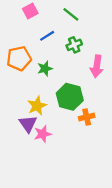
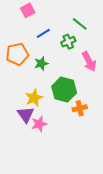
green line: (71, 14) -> (80, 24), moved
pink arrow: (97, 66) -> (89, 61), turned -36

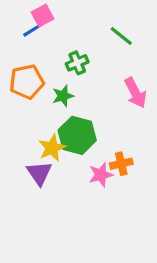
blue line: (43, 33) -> (33, 30), moved
green cross: (68, 42) -> (77, 63), moved
green hexagon: (64, 90) -> (77, 135), moved
pink star: (39, 124) -> (101, 175), moved

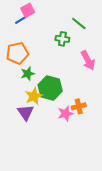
green cross: (77, 63) -> (62, 39), moved, turned 32
green star: (63, 96) -> (28, 74), moved

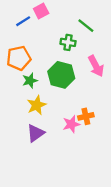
pink square: (28, 10) -> (41, 11), moved
green hexagon: (50, 88) -> (61, 75), moved
purple triangle: (26, 113) -> (35, 133), moved, turned 30

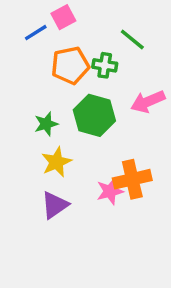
orange pentagon: (19, 58) -> (70, 65), moved
pink arrow: (96, 66) -> (148, 102), turned 95
orange cross: (86, 116) -> (132, 179), size x1.5

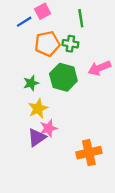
green line: (132, 39) -> (81, 18), moved, turned 42
orange cross: (132, 179) -> (89, 153), moved
pink star: (110, 191) -> (48, 128), moved

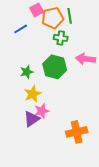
blue line: (24, 22) -> (21, 29), moved
orange pentagon: (47, 44) -> (53, 18), moved
pink arrow: (99, 68) -> (86, 59), turned 30

